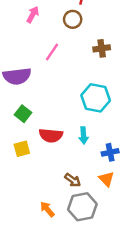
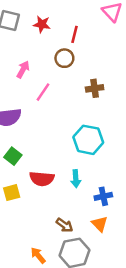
pink arrow: (33, 14) -> (23, 69), moved

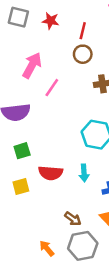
brown circle: (64, 58) -> (83, 54), moved
pink arrow: (23, 69) -> (32, 65), size x1.5
green square: (13, 156) -> (22, 151), turned 35

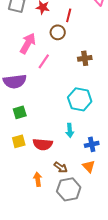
brown circle: (83, 54) -> (58, 32), moved
red semicircle: (51, 173) -> (43, 144), moved
orange arrow: (47, 248) -> (38, 179), moved, turned 32

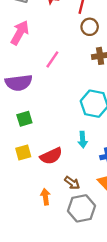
brown circle: (58, 32) -> (90, 27), moved
pink arrow: (28, 43) -> (20, 33), moved
red semicircle: (43, 144) -> (51, 156), turned -30

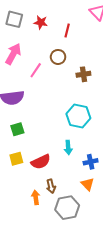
brown circle: (90, 27) -> (58, 57), moved
pink line: (52, 59) -> (36, 70), moved
brown arrow: (72, 183) -> (51, 186), moved, turned 40

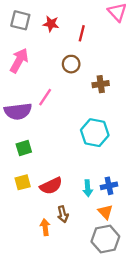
pink line: (36, 70) -> (45, 97), moved
cyan arrow: (68, 148) -> (88, 188), moved
gray hexagon: (67, 208) -> (105, 239), moved

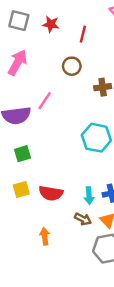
red semicircle: (51, 186) -> (51, 193), turned 35
brown arrow: (63, 214) -> (83, 219), moved, turned -49

